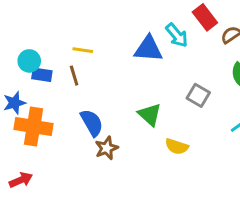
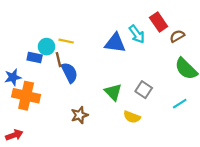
cyan circle: (29, 61) -> (46, 47), moved
gray square: (198, 95) -> (144, 90), moved
blue semicircle: (92, 123) -> (70, 73), moved

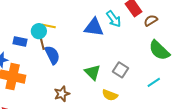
cyan circle: (46, 47) -> (39, 31), moved

